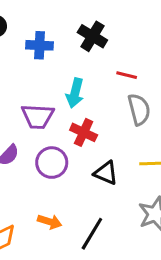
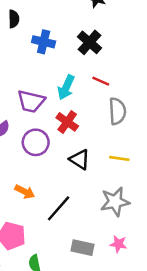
red line: (127, 75) -> (101, 81), moved

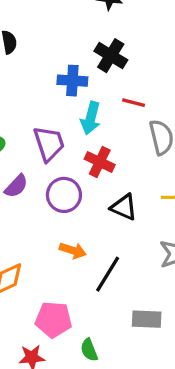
blue cross: (44, 42) -> (72, 81), moved
purple trapezoid: (31, 101) -> (49, 144), turned -112
orange arrow: (25, 192) -> (73, 250), moved

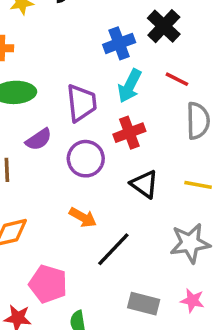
blue cross: (72, 81) -> (119, 43), turned -36
red cross: (100, 162) -> (129, 133), turned 32

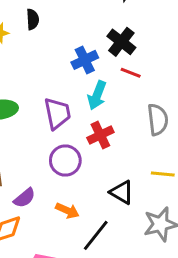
red line: (177, 79) -> (131, 73), moved
purple semicircle: (39, 139) -> (24, 198), moved
black triangle: (144, 184) -> (122, 192), moved

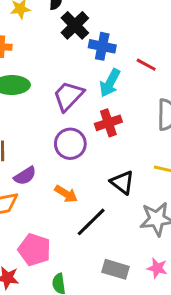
black cross: (121, 42) -> (75, 25), moved
blue cross: (85, 60) -> (102, 46), turned 30
purple trapezoid: (57, 113) -> (68, 96), turned -132

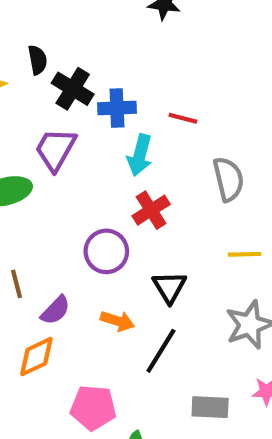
purple trapezoid: (68, 96) -> (55, 149), moved
black triangle: (122, 182) -> (169, 287), moved, turned 35

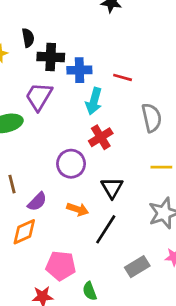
black cross: (73, 89) -> (51, 57), turned -30
gray rectangle: (210, 407) -> (137, 267), turned -35

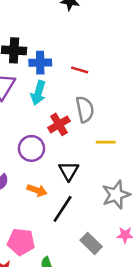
cyan arrow: (94, 101) -> (38, 93), moved
gray semicircle: (152, 118) -> (85, 109), moved
yellow line: (161, 167) -> (106, 142), moved
gray rectangle: (137, 267) -> (91, 243), turned 75

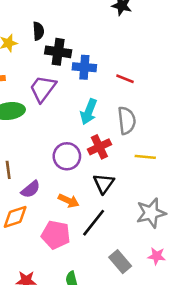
cyan arrow: (38, 93) -> (89, 112), moved
red cross: (59, 124) -> (99, 147), moved
pink pentagon: (21, 242) -> (56, 235), moved

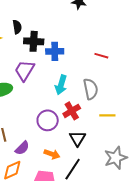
red line: (125, 79) -> (101, 56), moved

